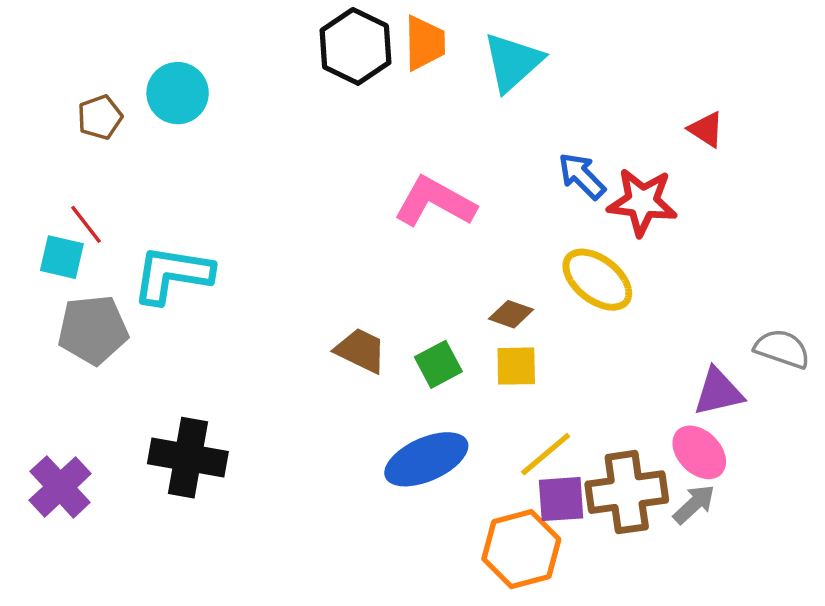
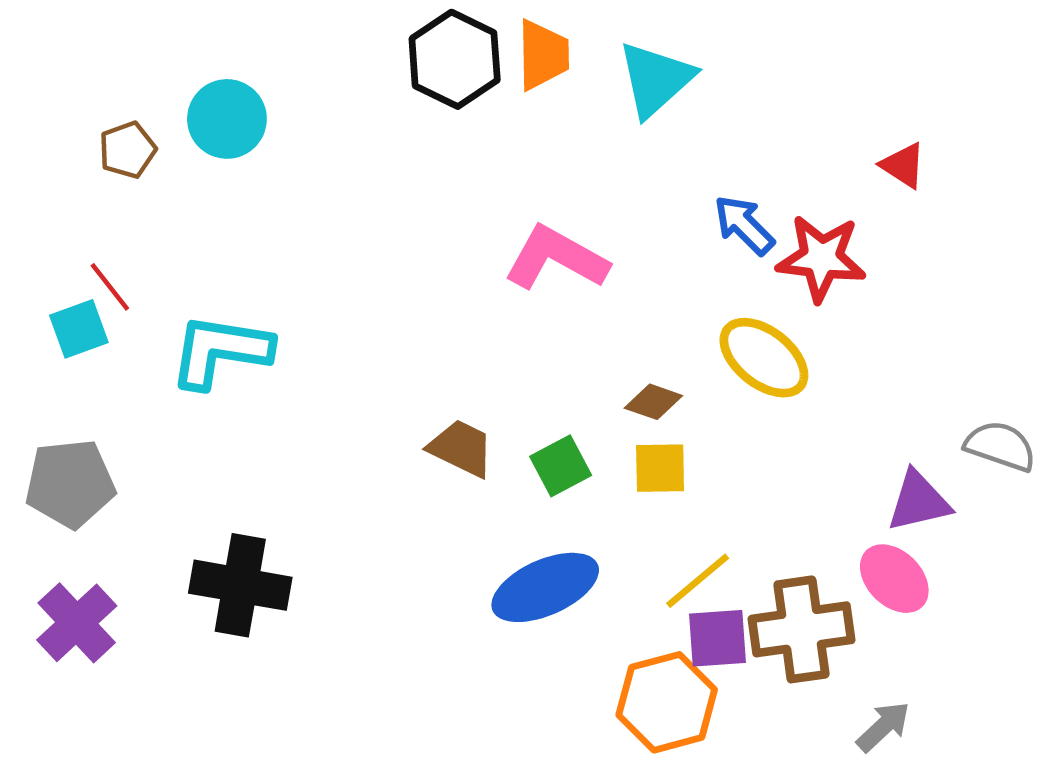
cyan square: (62, 257) -> (79, 329), turned -33
gray pentagon: (93, 330) -> (70, 484), moved
gray arrow: (694, 504) -> (883, 727), moved

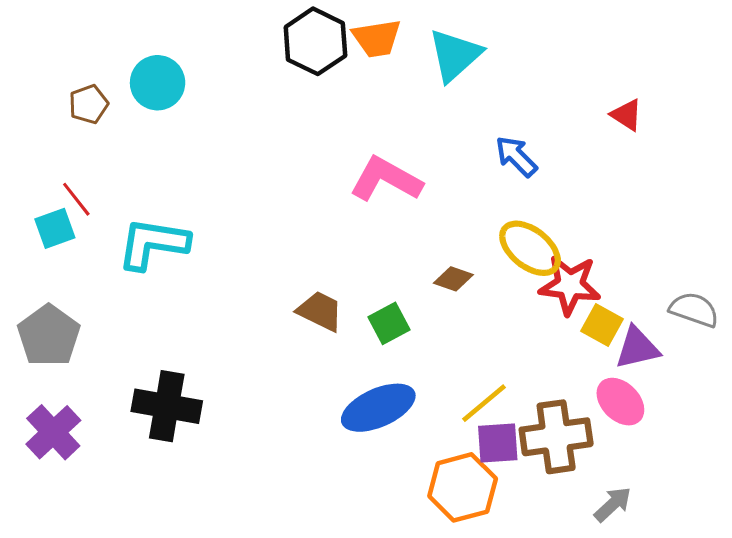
orange trapezoid: (543, 55) -> (377, 38), turned 82
red star: (821, 258) -> (570, 285), moved
yellow square: (660, 468) -> (602, 325), moved, turned 30
gray pentagon: (70, 484) -> (49, 336), turned -30

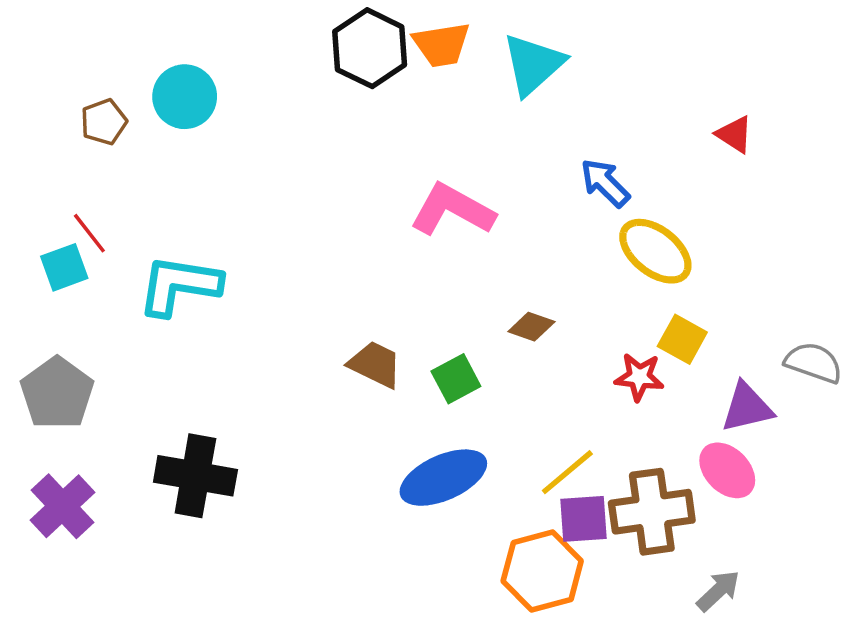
yellow ellipse: (530, 248) -> (655, 251), moved
red star: (570, 285) -> (639, 377), moved, size x0.7
yellow square: (602, 325) -> (682, 339), moved

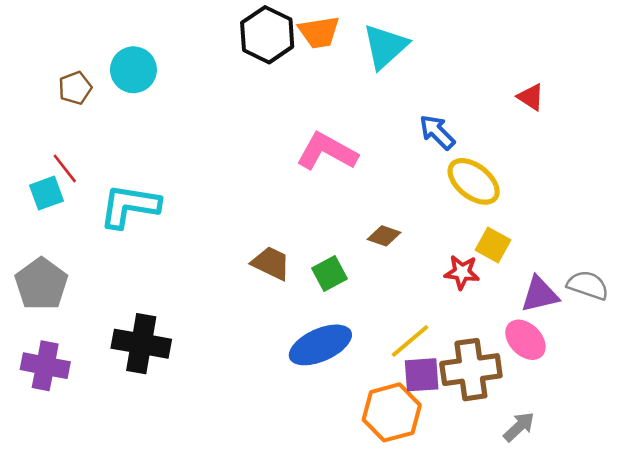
gray semicircle: (813, 363) -> (588, 285), moved
purple cross: (62, 506) -> (45, 366), turned -36

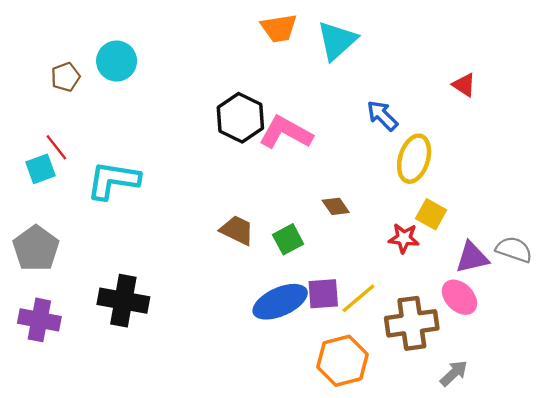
black hexagon: (267, 35) -> (240, 118), moved
yellow ellipse: (474, 181) -> (414, 159), turned 69
brown diamond: (384, 236) -> (336, 206), turned 36
purple square: (422, 375) -> (323, 294), moved

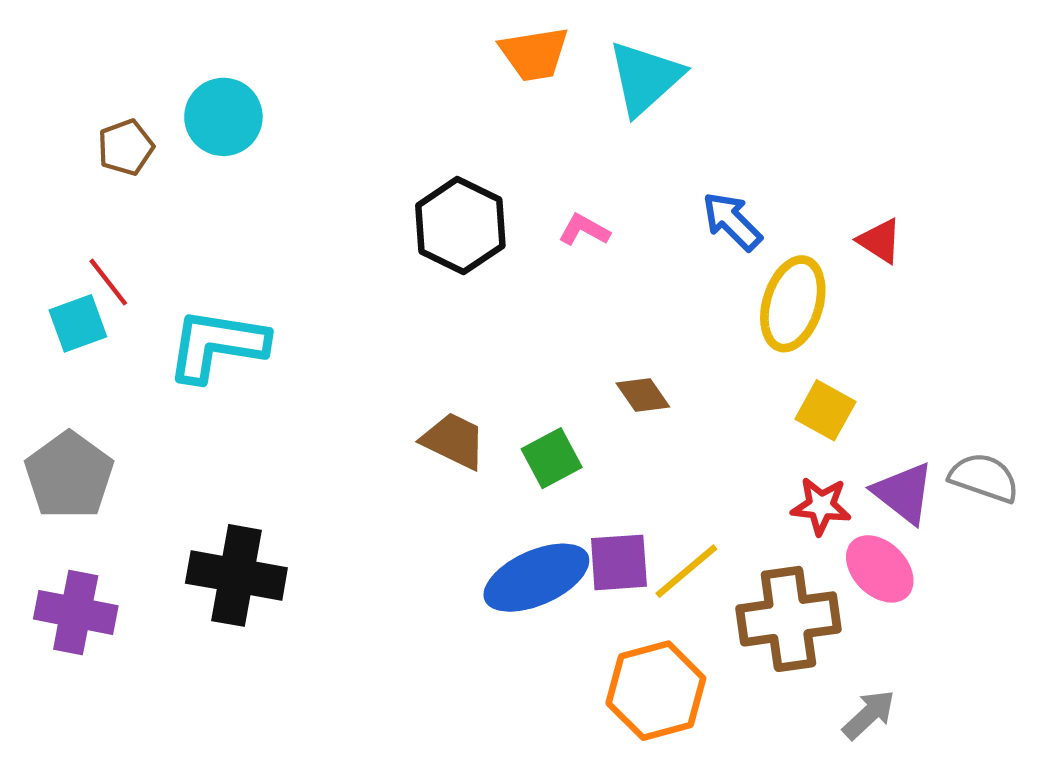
red triangle: (464, 85) -> (880, 241), moved
pink L-shape: (286, 133) -> (584, 230), moved, size x0.5
red star: (404, 238) -> (821, 506), moved
purple triangle: (472, 257) -> (904, 493), turned 51

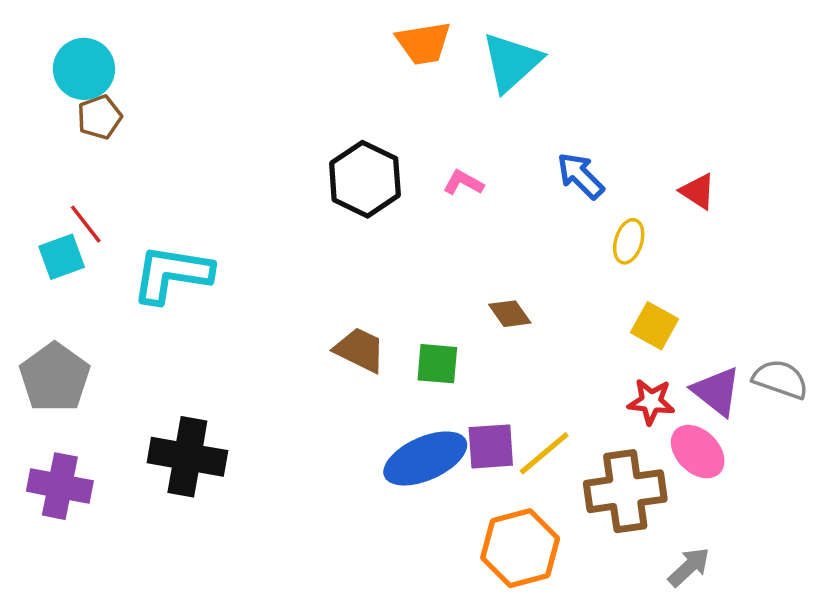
cyan circle: (223, 117) -> (84, 69), moved
yellow ellipse: (793, 304) -> (629, 241), size x0.6
green square: (552, 458) -> (437, 364), turned 33

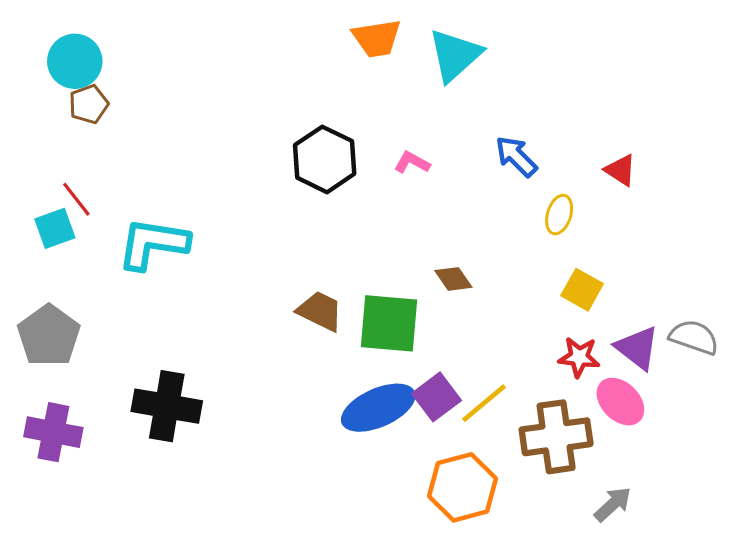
green square: (437, 364) -> (389, 323), size x1.6
purple square: (491, 446) -> (436, 397), turned -33

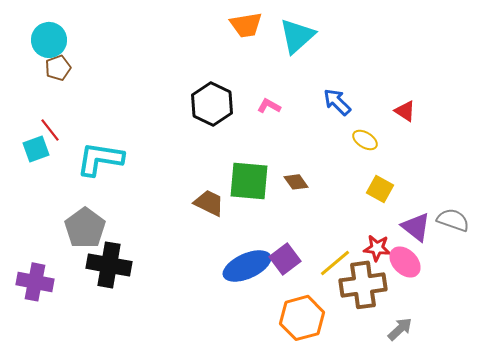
yellow ellipse: (559, 215) -> (365, 140), turned -75
green square: (389, 323) -> (249, 181), moved
gray pentagon: (49, 336) -> (85, 228), moved
red star: (579, 357) -> (377, 248), moved
yellow line: (484, 403) -> (335, 263), moved

